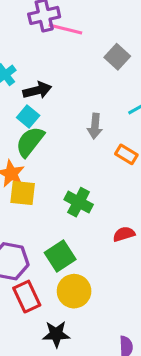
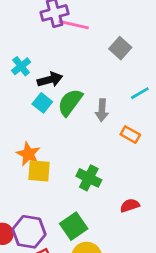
green semicircle: (30, 142) -> (70, 102), moved

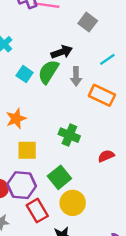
black arrow: (50, 80) -> (62, 52), moved
orange rectangle: (130, 135) -> (102, 95), size x1.5
orange star: (28, 154) -> (16, 119), turned 30
yellow square: (39, 171) -> (27, 150), moved

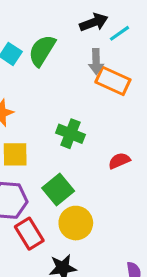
black arrow: (62, 52) -> (94, 22), moved
gray arrow: (76, 76) -> (96, 61), moved

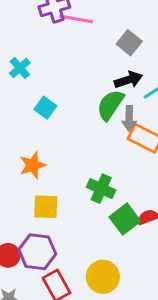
green semicircle: (42, 51) -> (110, 105), moved
green square: (58, 189) -> (125, 219), moved

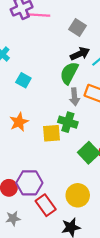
gray arrow: (129, 118) -> (75, 97), moved
green cross: (101, 189) -> (68, 122), moved
yellow square: (46, 207) -> (52, 133), moved

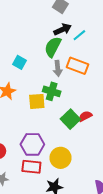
cyan square: (23, 80) -> (20, 62), moved
purple hexagon: (29, 183) -> (32, 144), moved
red rectangle: (46, 205) -> (31, 167), turned -48

